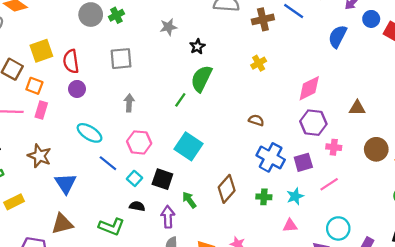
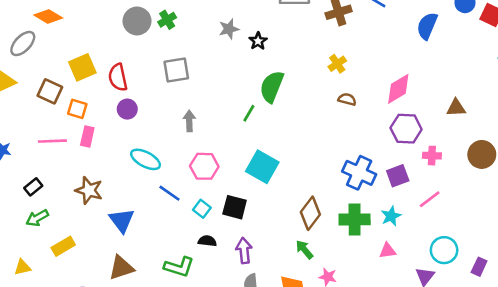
black star: (197, 47) -> (258, 41), moved
brown semicircle: (256, 120) -> (347, 99), moved
green cross: (264, 197) -> (355, 219), size x1.6
green arrow: (189, 200) -> (304, 250), moved

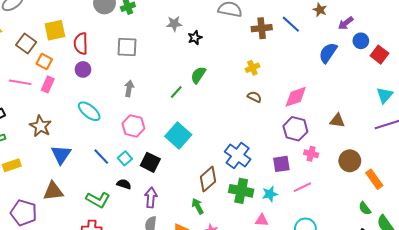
green semicircle: (272, 87) -> (198, 75), size x0.7
blue cross: (359, 173) -> (238, 155), moved
blue line: (170, 193) -> (101, 157), moved

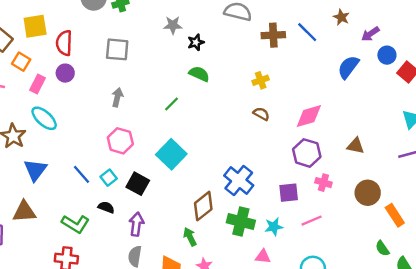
green semicircle: (198, 75) -> (199, 74), moved, turned 78
pink rectangle: (48, 84) -> (38, 84), moved
cyan ellipse: (89, 111) -> (44, 118), moved

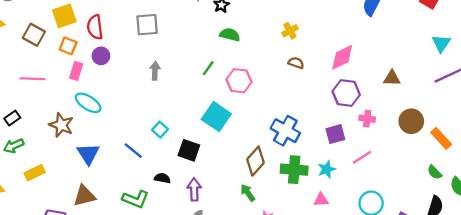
orange square: (21, 62) -> (68, 46), moved
pink hexagon: (120, 141) -> (239, 81), moved
cyan square: (109, 178) -> (160, 130), moved

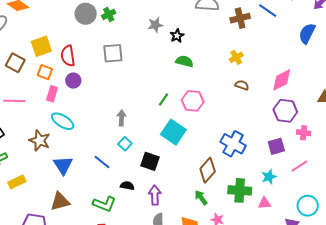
green line: (208, 68) -> (164, 100), moved
gray arrow: (155, 71) -> (121, 118), moved
green cross: (294, 170) -> (240, 190), moved

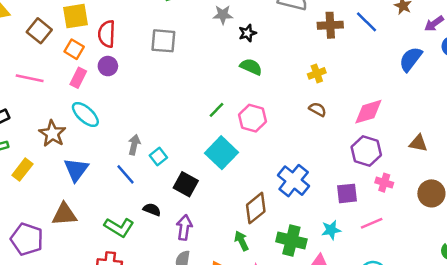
gray arrow: (121, 118) -> (134, 145), moved
yellow rectangle: (17, 182) -> (22, 170), moved, turned -36

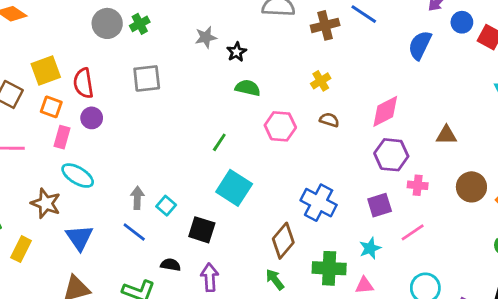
pink hexagon: (253, 118) -> (280, 126), moved

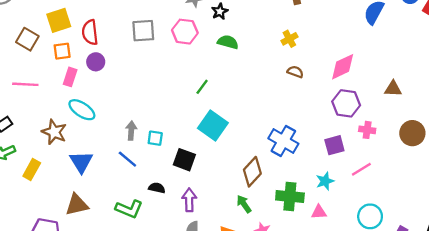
orange square: (51, 107) -> (62, 51), turned -30
pink hexagon: (280, 126) -> (185, 32), moved
cyan square: (166, 206) -> (155, 138), turned -35

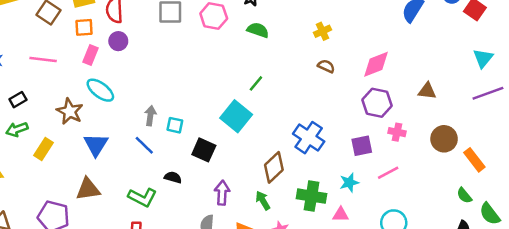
green line: (202, 87) -> (256, 83), moved
purple arrow: (189, 200) -> (222, 193), moved

